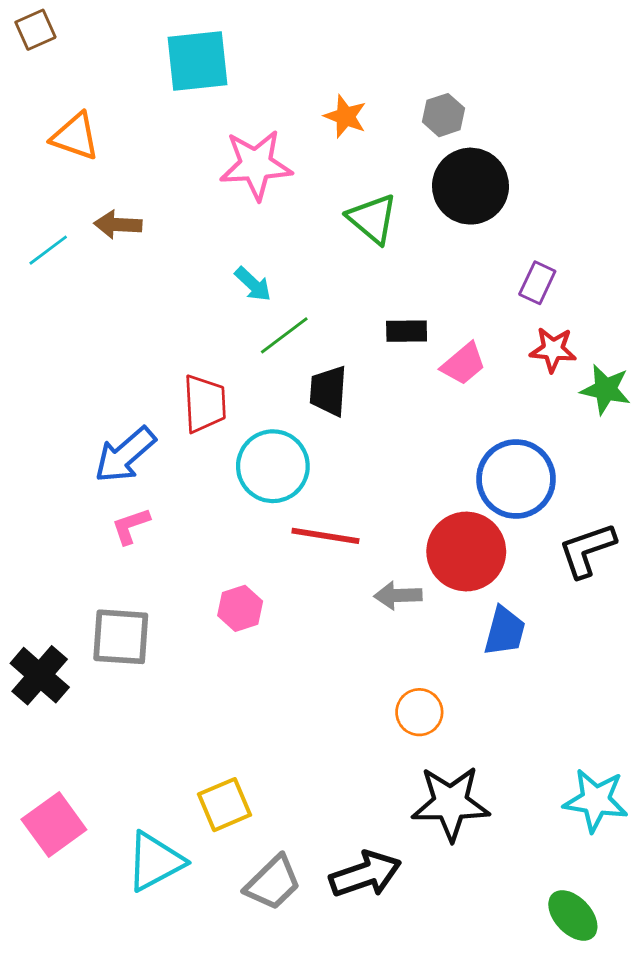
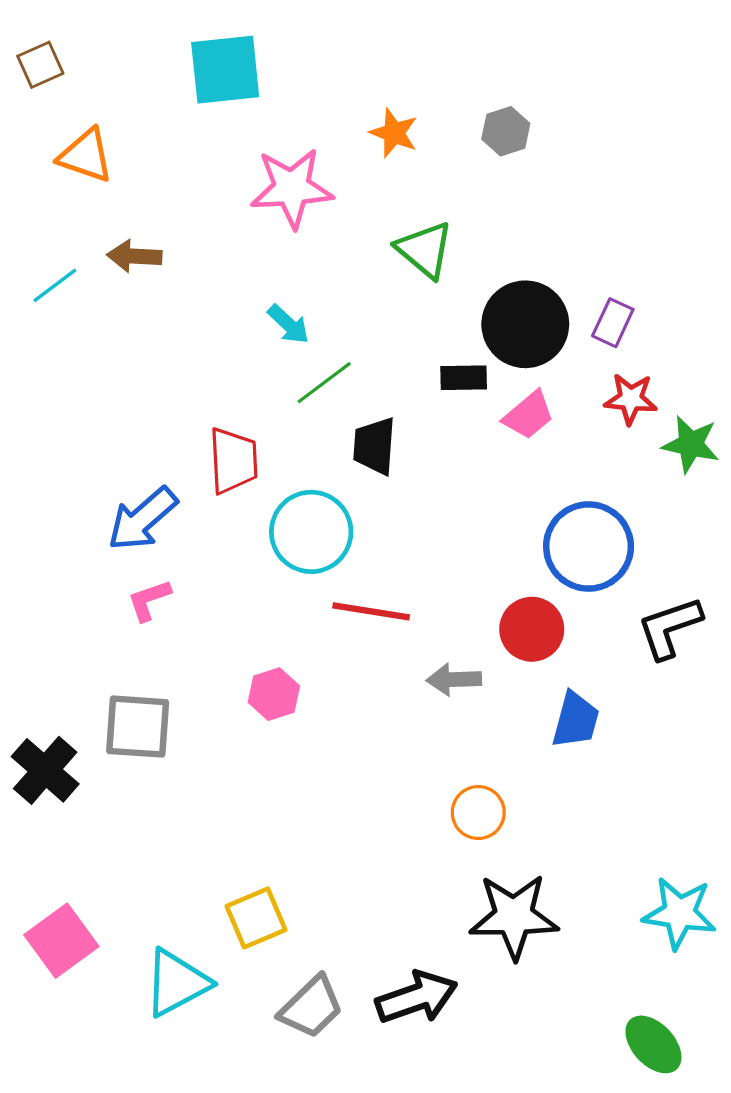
brown square: (35, 30) -> (40, 65), moved
black circle: (470, 186) -> (525, 324), moved
red circle: (466, 552) -> (532, 629), size x0.7

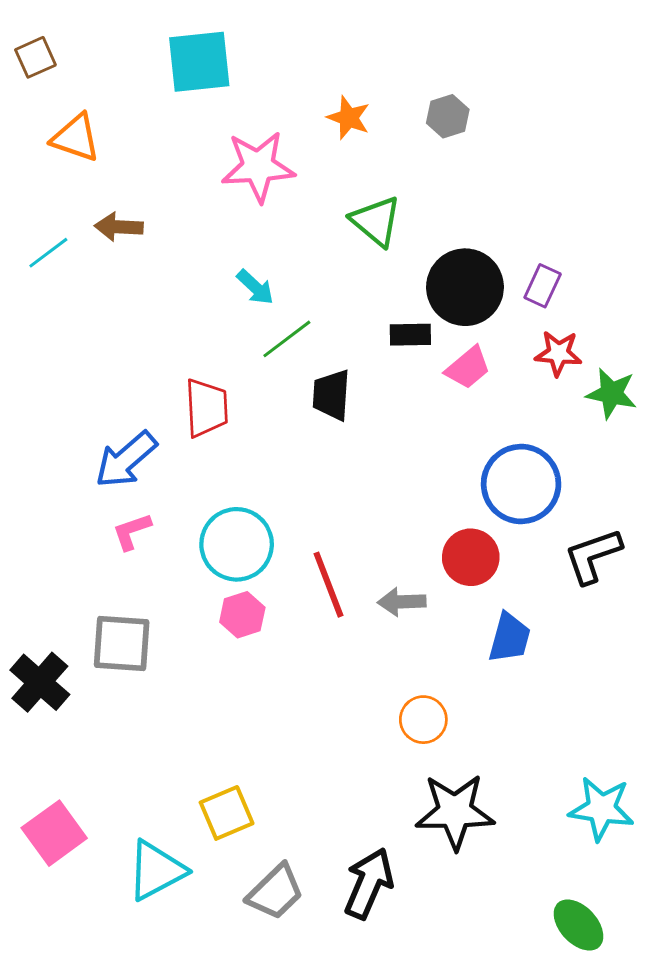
cyan circle: (311, 532) -> (237, 544), moved
red line: (371, 611) -> (329, 585), moved, turned 60
black arrow: (417, 997) -> (369, 883), turned -48

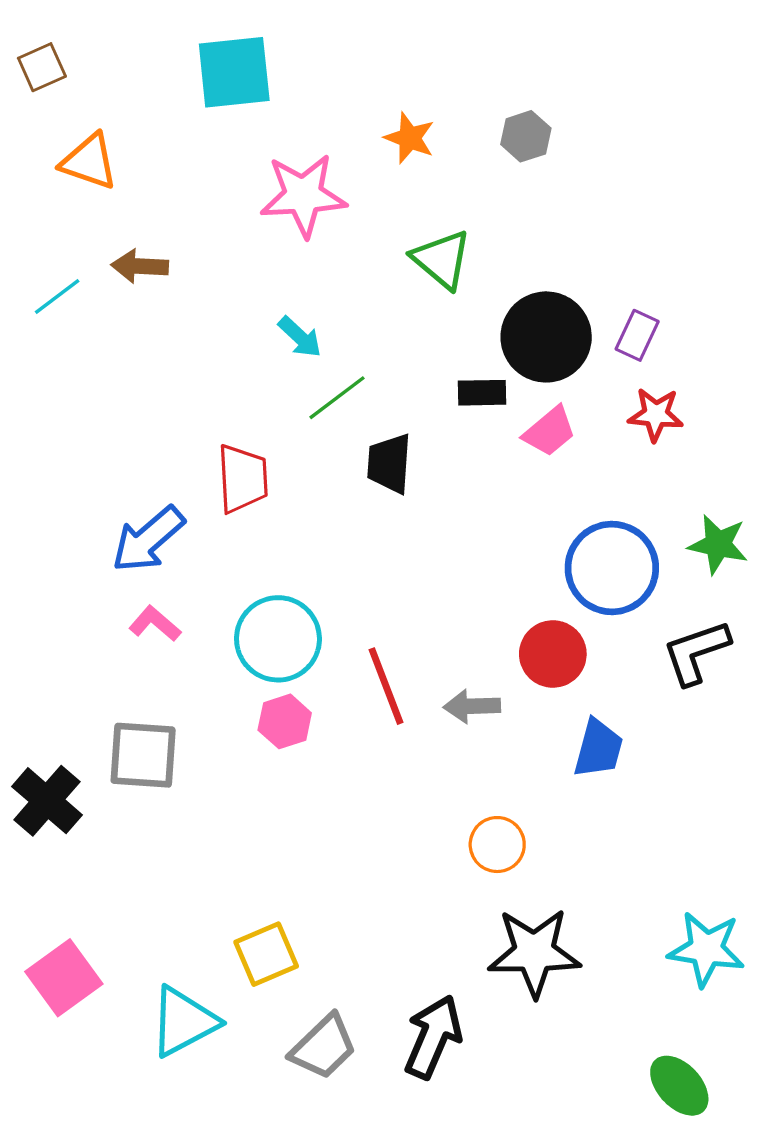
green star: (612, 394) -> (718, 544), moved
pink L-shape: (132, 531) -> (155, 624), turned 60

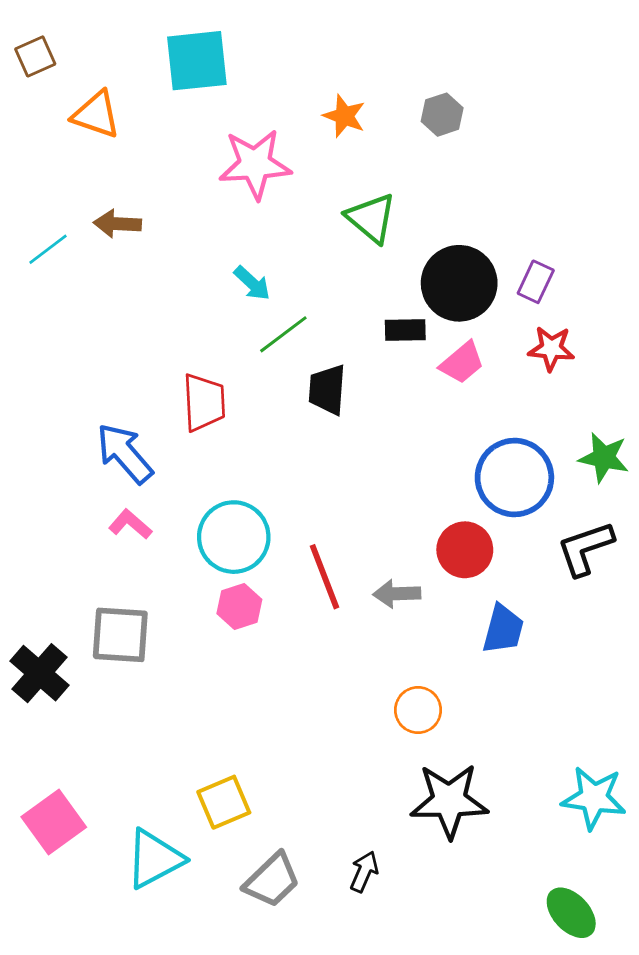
orange triangle: (89, 162) -> (96, 115), moved
blue arrow: (148, 539) -> (125, 453), turned 90
black arrow: (433, 1037) -> (364, 872), size x0.6

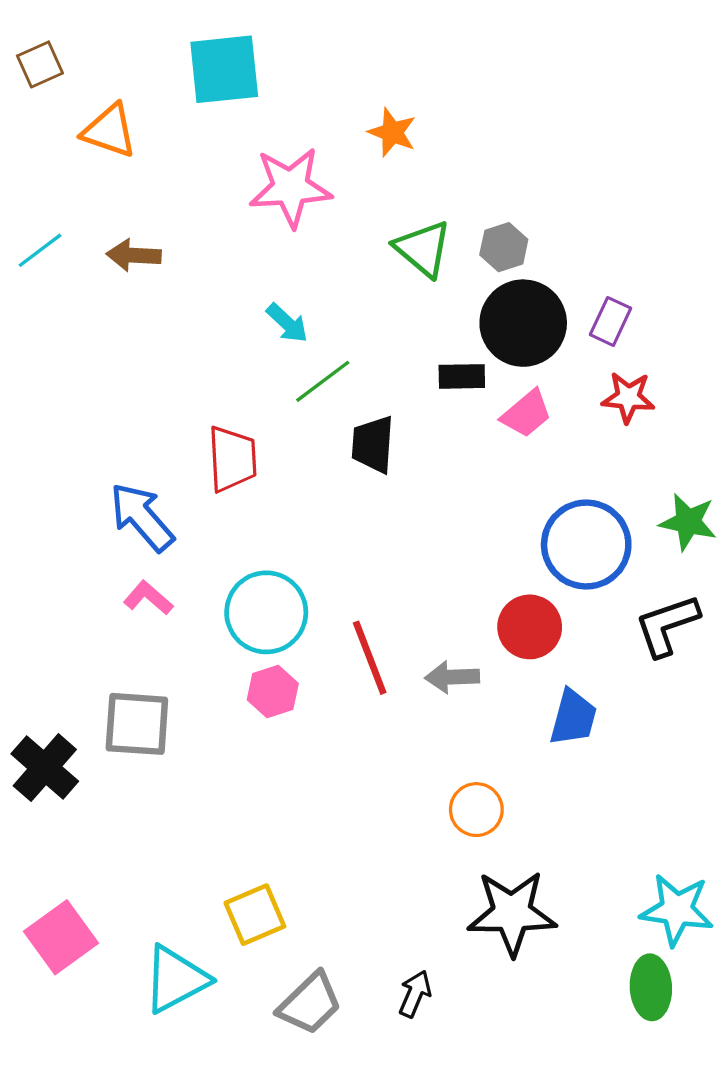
gray hexagon: (442, 115) -> (504, 247), moved
cyan line: (48, 249) -> (40, 250), moved
green ellipse: (571, 913) -> (651, 987), moved, turned 40

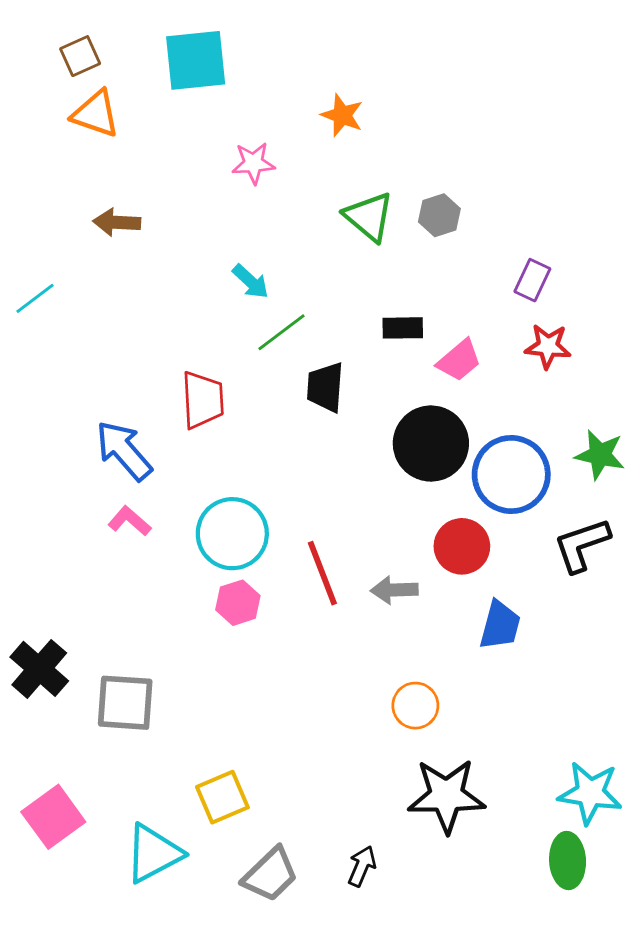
brown square: (40, 64) -> (80, 56), moved
pink star: (290, 187) -> (253, 163), size x0.6
cyan line: (40, 250) -> (35, 298), moved
black circle: (523, 323) -> (431, 444), moved
gray square: (137, 724) -> (125, 703), moved

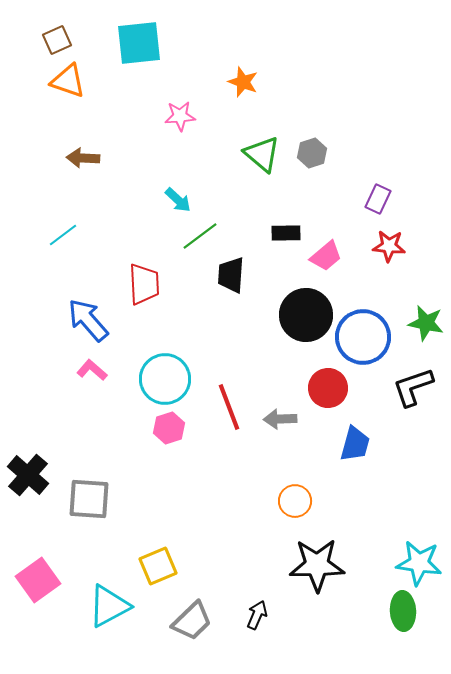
cyan line: (35, 298) -> (63, 235), moved

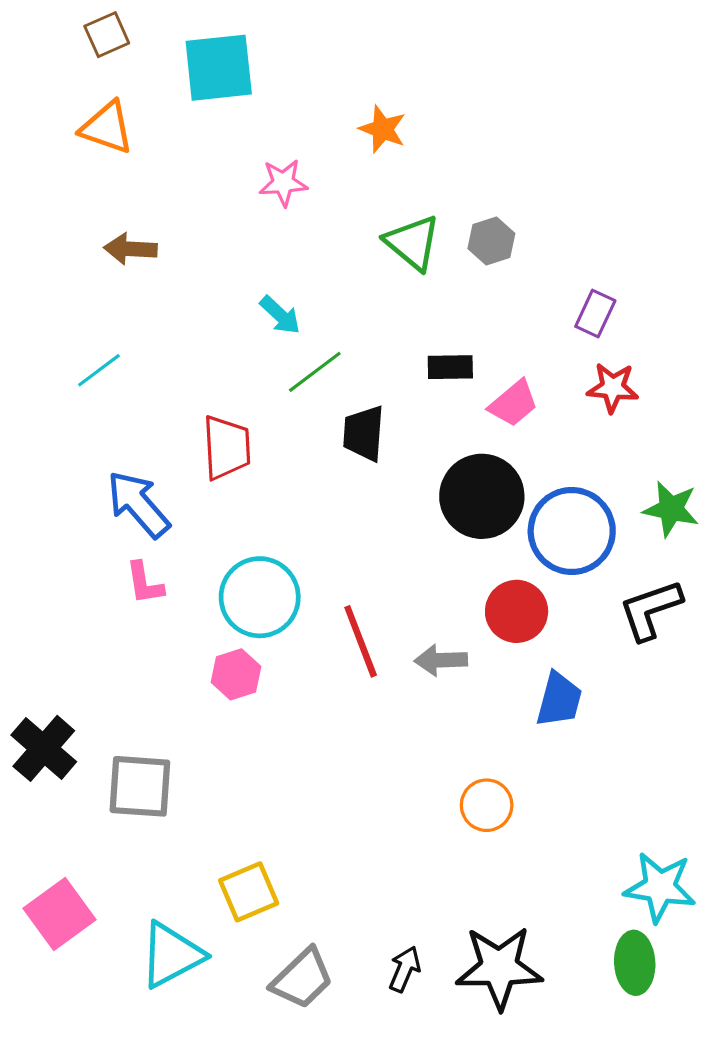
brown square: (57, 40) -> (107, 35), moved
pink L-shape: (92, 370) -> (145, 583), turned -140
pink hexagon: (169, 428) -> (236, 674), moved
orange circle: (295, 501) -> (487, 805), moved
black star: (317, 565) -> (499, 968), moved

